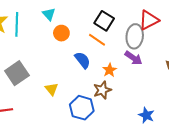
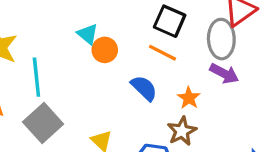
cyan triangle: (49, 14) -> (88, 34), moved
cyan line: (17, 24) -> (36, 77), moved

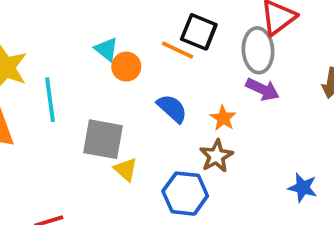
orange line: (162, 53) -> (178, 50), moved
gray square: (43, 123) -> (103, 139), moved, turned -36

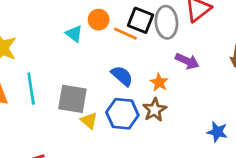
gray ellipse: (258, 50) -> (166, 22), moved
orange circle: (126, 67) -> (99, 20), moved
cyan line: (50, 100) -> (31, 89), moved
blue hexagon: (185, 194) -> (122, 114), moved

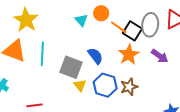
black square: (141, 20) -> (132, 31), moved
blue semicircle: (122, 76) -> (95, 56), moved
orange star: (159, 82) -> (129, 55), moved, size x1.5

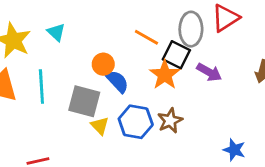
orange circle: (101, 13) -> (103, 64), moved
cyan triangle: (81, 20) -> (56, 32), moved
black square: (132, 31) -> (176, 55), moved

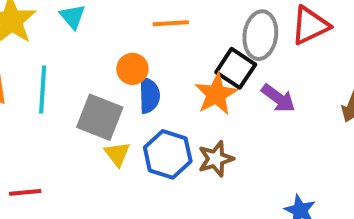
orange line: (146, 37) -> (171, 23), moved, turned -40
blue semicircle: (117, 81) -> (149, 95), turned 35

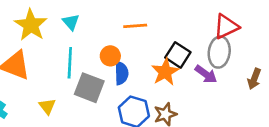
gray ellipse: (260, 35) -> (219, 52), moved
cyan line: (43, 89) -> (70, 63), moved
yellow triangle: (117, 154) -> (47, 106), moved

